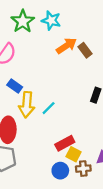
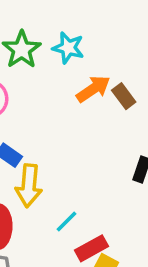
cyan line: (49, 108) -> (66, 221), moved

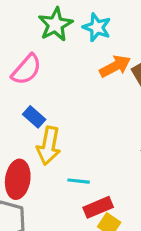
cyan line: (66, 221) -> (79, 181), turned 45

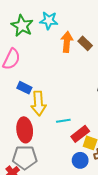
orange arrow: (115, 66) -> (67, 42), turned -42

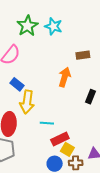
orange arrow: (67, 42) -> (65, 77), moved
brown rectangle: (85, 43) -> (83, 55), turned -64

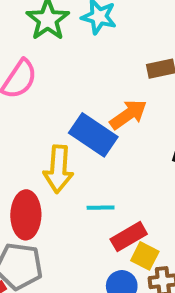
orange arrow: (65, 77) -> (128, 115), turned 42
blue rectangle: (17, 84) -> (93, 135), moved, size x1.6

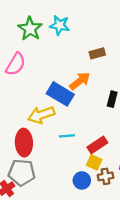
yellow arrow: (58, 169) -> (41, 115), turned 70
red rectangle: (129, 237) -> (97, 145), moved

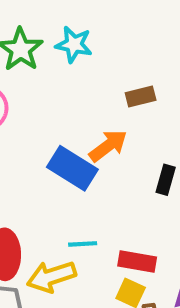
yellow arrow: (41, 115) -> (51, 277), moved
red rectangle: (97, 145) -> (137, 262), turned 42

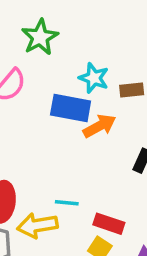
cyan star: (74, 44) -> (94, 78), moved
blue rectangle: (72, 168) -> (71, 108), moved, turned -30

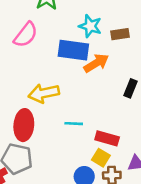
yellow arrow: (37, 225) -> (44, 93), moved

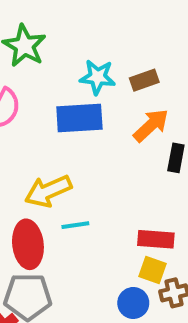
orange arrow: (96, 63) -> (151, 125), moved
cyan line: (74, 124) -> (75, 225), moved

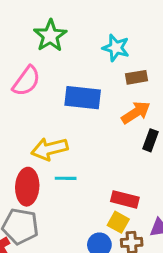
cyan star: (98, 77) -> (116, 48), moved

